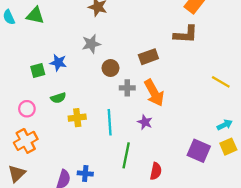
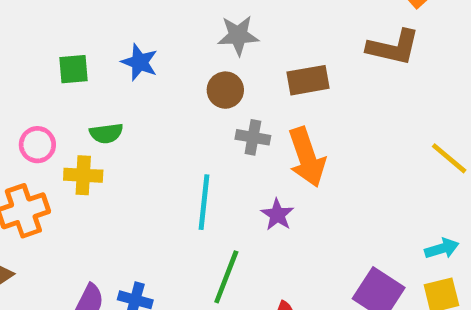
gray star: (91, 44) -> (238, 35), moved
blue star: (58, 63) -> (140, 62), moved
yellow cross: (77, 118) -> (83, 175), moved

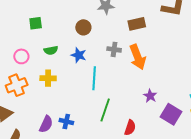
blue star: (140, 62) -> (79, 55), moved
brown circle: (225, 90) -> (83, 27), moved
yellow cross: (83, 175) -> (48, 78), moved
purple star: (277, 215) -> (150, 96), moved

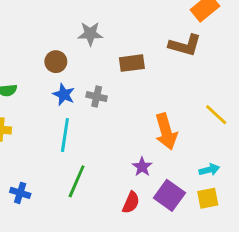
blue star: (79, 55) -> (64, 94), moved
orange arrow: (138, 57) -> (166, 132), moved
red semicircle: (130, 128) -> (131, 202), moved

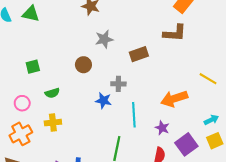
blue star: (64, 94) -> (103, 101), moved
orange arrow: (166, 132) -> (174, 99), turned 100
cyan line: (65, 135) -> (134, 115), moved
purple square: (169, 195) -> (186, 144), turned 30

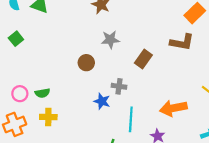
brown rectangle: (139, 54) -> (143, 59), turned -42
green square: (33, 67) -> (16, 39), moved, turned -32
green semicircle: (52, 93) -> (42, 93), moved

